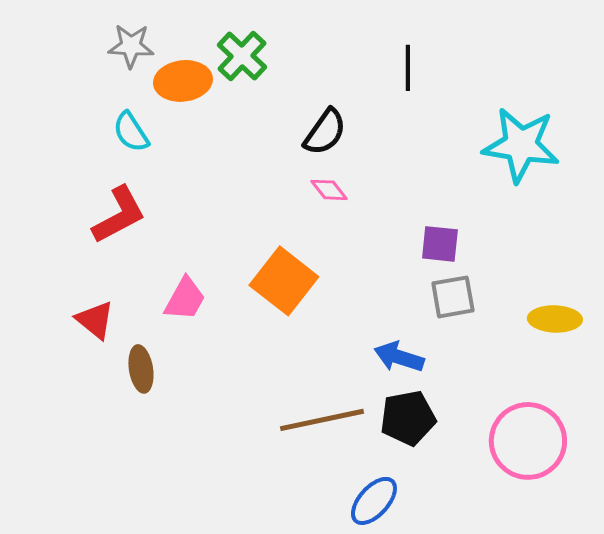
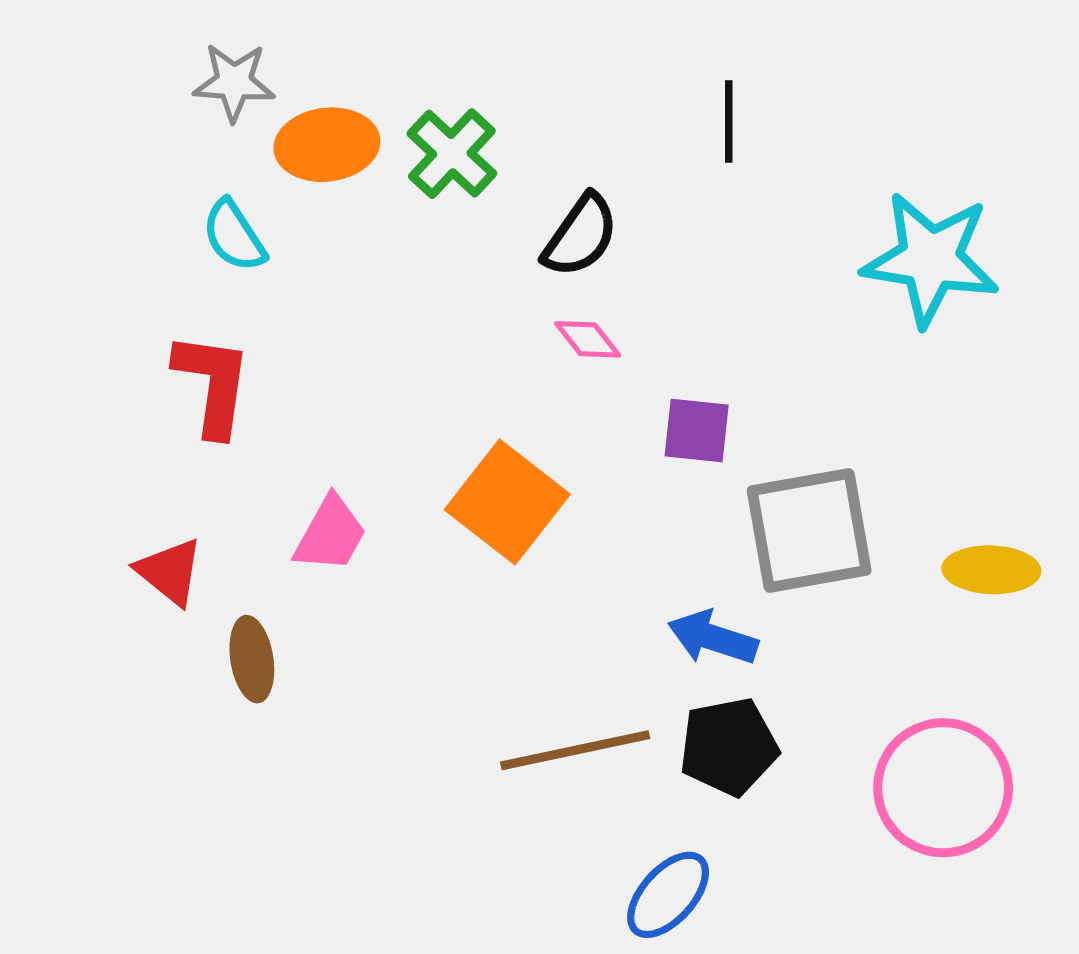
green cross: (242, 56) -> (452, 154), moved
red L-shape: (119, 215) -> (213, 384), turned -54
purple square: (440, 244) -> (697, 430), moved
gray square: (453, 297) -> (809, 530), size x1.6

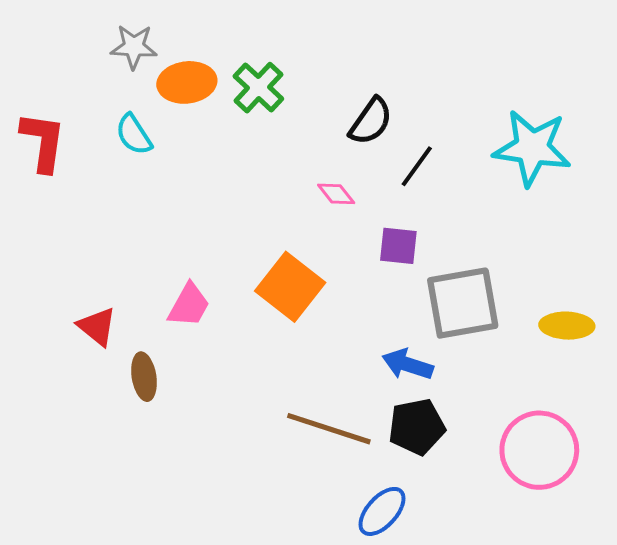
black line: (729, 121) -> (417, 166), moved, turned 36
black semicircle: (581, 236) -> (371, 121), moved
red L-shape: (213, 384) -> (43, 142), moved
brown line: (575, 750) -> (329, 429), turned 30

